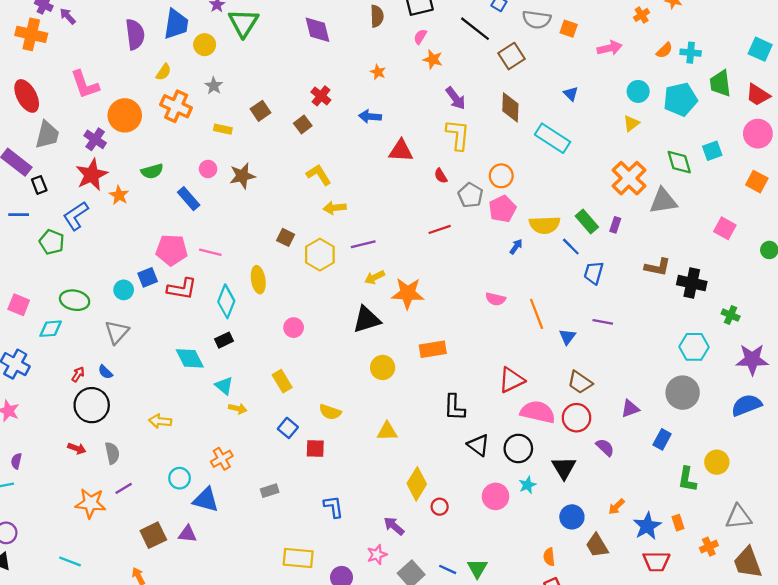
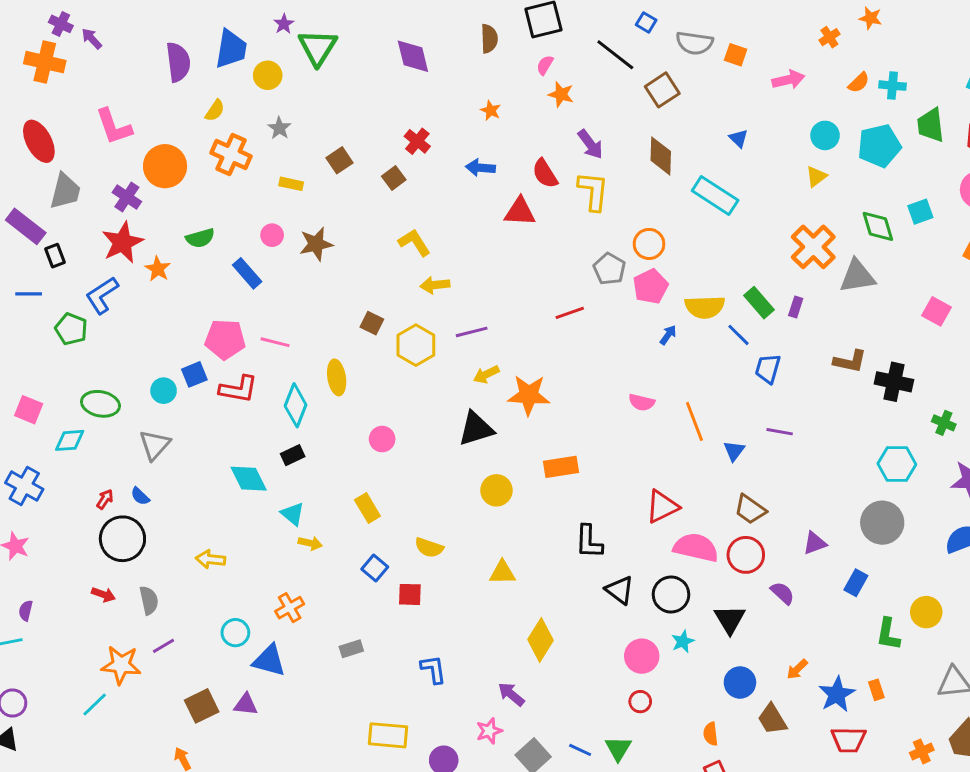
red semicircle: (441, 176) -> (545, 174), moved, size x1.5
red circle: (440, 507) -> (640, 702), moved
orange cross: (709, 547) -> (922, 751), moved
cyan line: (70, 561) -> (95, 704), moved, turned -65

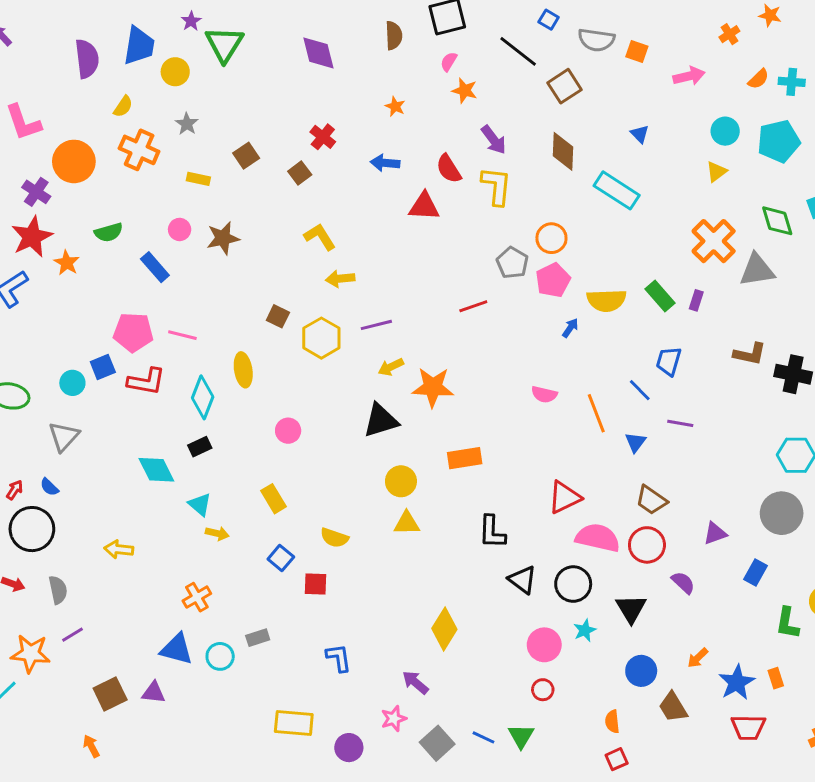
blue line: (738, 335) -> (640, 390), moved
yellow triangle: (502, 572) -> (407, 523), moved
cyan circle: (235, 633) -> (220, 656), moved

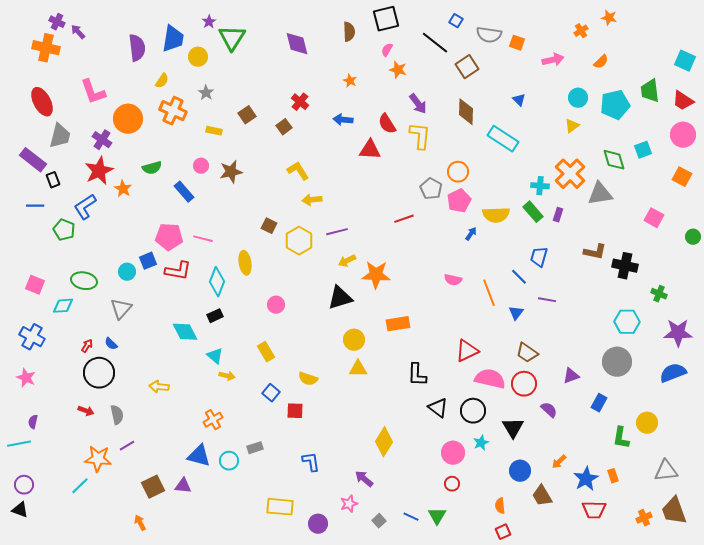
cyan cross: (792, 82) -> (540, 186), moved
gray square: (437, 743) -> (379, 521), size x0.6

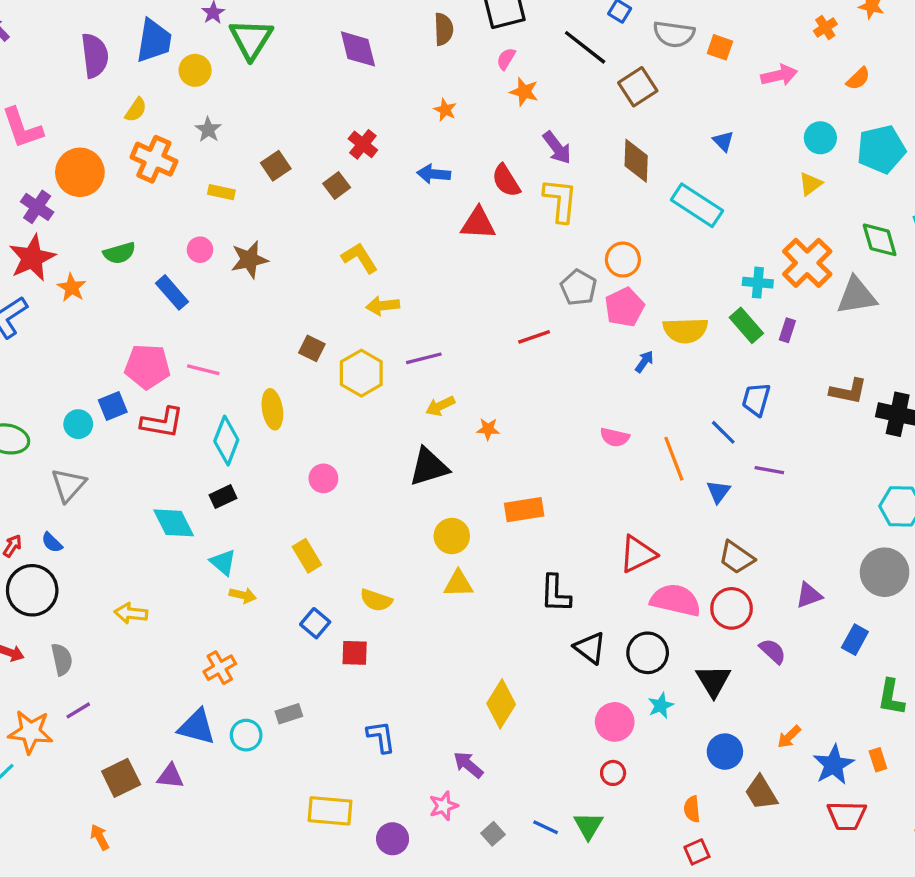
orange star: (376, 275) -> (488, 429), size x0.5

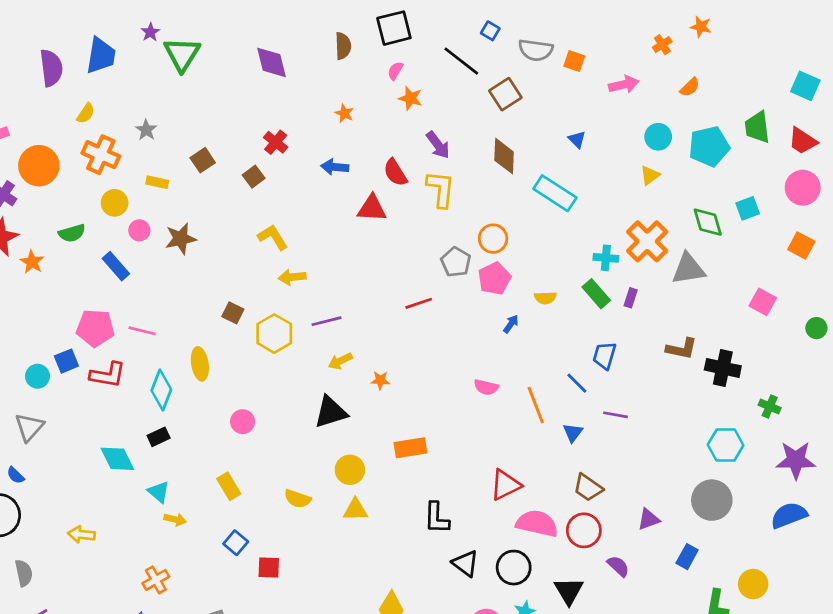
yellow circle: (195, 70) -> (115, 203), moved
yellow semicircle: (685, 330) -> (545, 298), size x0.6
yellow semicircle: (376, 600) -> (298, 499), moved

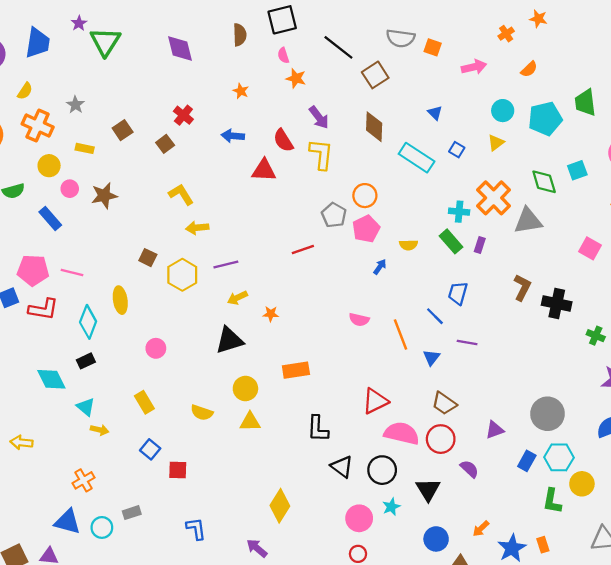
blue square: (490, 31) -> (457, 150), moved
pink semicircle: (395, 71) -> (283, 55), turned -49
brown L-shape: (682, 349) -> (522, 287), turned -75
cyan hexagon: (726, 445) -> (559, 457), moved

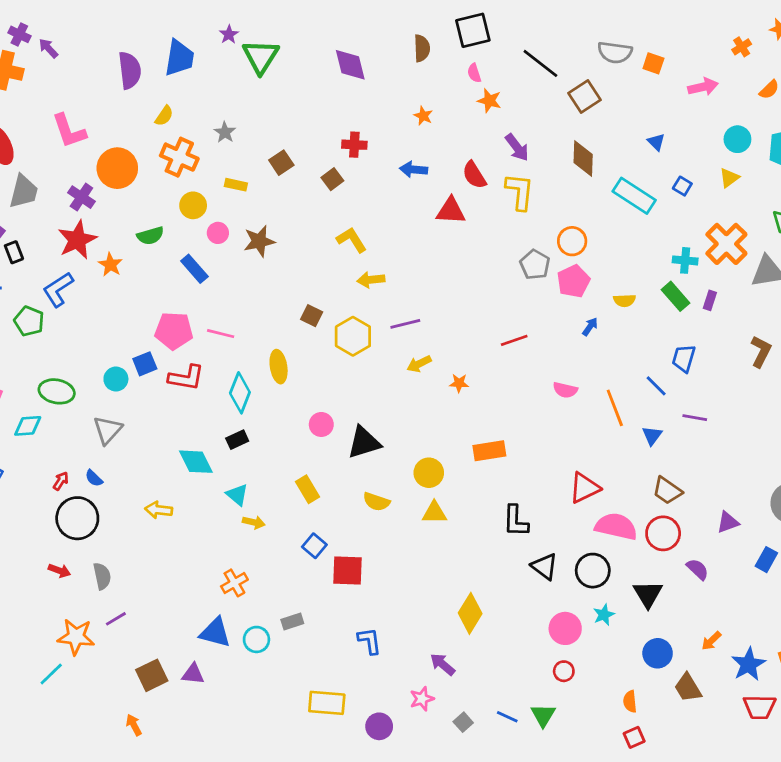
red cross: (183, 115) -> (354, 145), turned -36
red line: (303, 250) -> (514, 340), moved
black triangle: (229, 340) -> (364, 442), moved
yellow arrow: (21, 442) -> (159, 510), moved
red square: (178, 470) -> (347, 571), size x1.4

